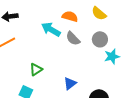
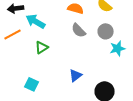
cyan arrow: (51, 29) -> (36, 21), moved
green triangle: (36, 69) -> (42, 47), moved

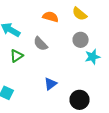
gray semicircle: (79, 30) -> (41, 44), moved

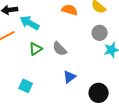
gray semicircle: (41, 44) -> (60, 49), moved

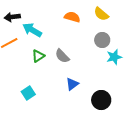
cyan square: (26, 86) -> (28, 93), turned 32

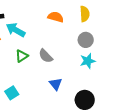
yellow semicircle: (101, 14) -> (85, 14), turned -133
cyan star: (114, 57) -> (88, 61), moved
blue triangle: (72, 84) -> (56, 84), turned -32

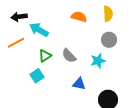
cyan star: (88, 61) -> (98, 61), moved
blue triangle: (56, 84) -> (79, 84), turned -40
cyan square: (12, 93) -> (37, 76), moved

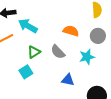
orange semicircle: (79, 17) -> (71, 31), moved

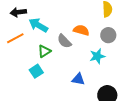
gray semicircle: (58, 52) -> (64, 41), moved

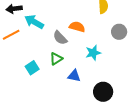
gray circle: (108, 35) -> (119, 32), moved
green triangle: (44, 51) -> (56, 59), moved

